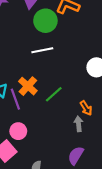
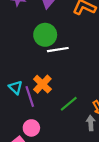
green circle: (45, 21) -> (45, 35), moved
green line: (54, 94) -> (69, 104), moved

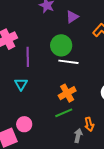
orange cross: (42, 84) -> (67, 93), moved
purple line: (30, 97) -> (28, 57), moved

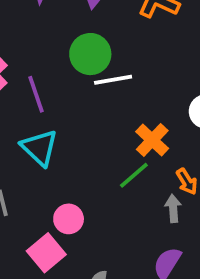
cyan triangle: (21, 84) -> (40, 148), size x1.5
orange cross: (67, 93) -> (152, 140), moved

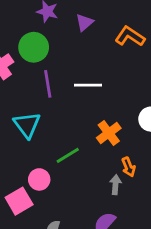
green circle: (90, 54) -> (34, 47), moved
purple line: (36, 94) -> (48, 84), moved
green line: (134, 175) -> (68, 155), moved

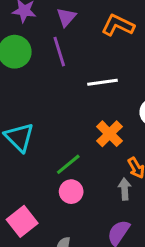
purple line: (48, 84) -> (59, 52), moved
white line: (88, 85) -> (102, 82), moved
pink circle: (39, 179) -> (71, 192), moved

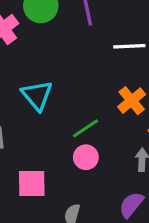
pink square: (22, 221) -> (32, 184), turned 32

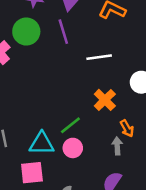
cyan triangle: (37, 95) -> (42, 144), moved, turned -44

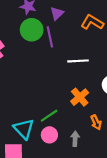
green circle: (26, 32) -> (32, 30), moved
cyan triangle: (42, 144) -> (24, 129), turned 40
gray arrow: (117, 146) -> (75, 139), moved

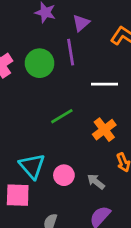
green circle: (32, 30) -> (40, 63), moved
green line: (49, 116) -> (62, 116), moved
gray arrow: (75, 139) -> (96, 182), turned -56

